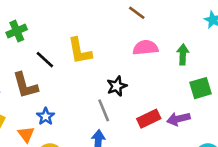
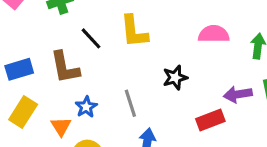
gray line: (104, 110) -> (130, 103), moved
purple arrow: (178, 119) -> (238, 94), moved

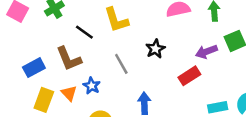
gray line: (130, 103) -> (121, 64), moved
orange triangle: (61, 126) -> (69, 93), moved

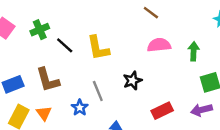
black line: (84, 32) -> (65, 45), moved
purple arrow: (206, 52) -> (201, 110), moved
blue star: (92, 86) -> (80, 108), moved

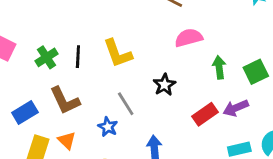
green cross: (40, 30) -> (46, 57), moved
black line: (65, 45) -> (78, 57), turned 60
green arrow: (194, 51) -> (219, 67), moved
purple arrow: (201, 110) -> (236, 108), moved

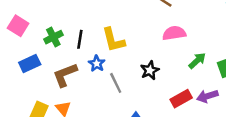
green arrow: (219, 67) -> (197, 61), turned 48
brown L-shape: (65, 101) -> (65, 75), turned 88
blue rectangle: (25, 113) -> (30, 63), moved
blue star: (108, 127) -> (97, 64), moved

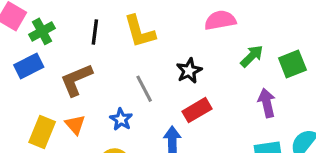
green cross: (53, 37) -> (42, 31), moved
blue star: (97, 64) -> (121, 119), moved
purple arrow: (207, 96) -> (267, 103), turned 96
red rectangle: (181, 99) -> (197, 110), moved

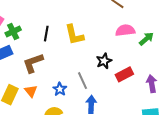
green arrow: (252, 56) -> (146, 39), moved
gray line: (144, 89) -> (83, 81), moved
red rectangle: (197, 110) -> (124, 74), moved

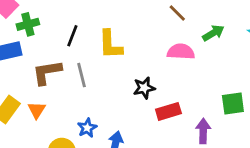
green arrow: (146, 39) -> (213, 33), moved
gray line: (83, 81) -> (82, 75), moved
blue star: (60, 89) -> (87, 128), moved

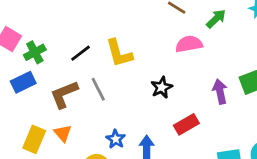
black line: (72, 36) -> (80, 53), turned 45
red rectangle: (168, 111) -> (186, 124), moved
purple arrow: (203, 131) -> (220, 92), moved

